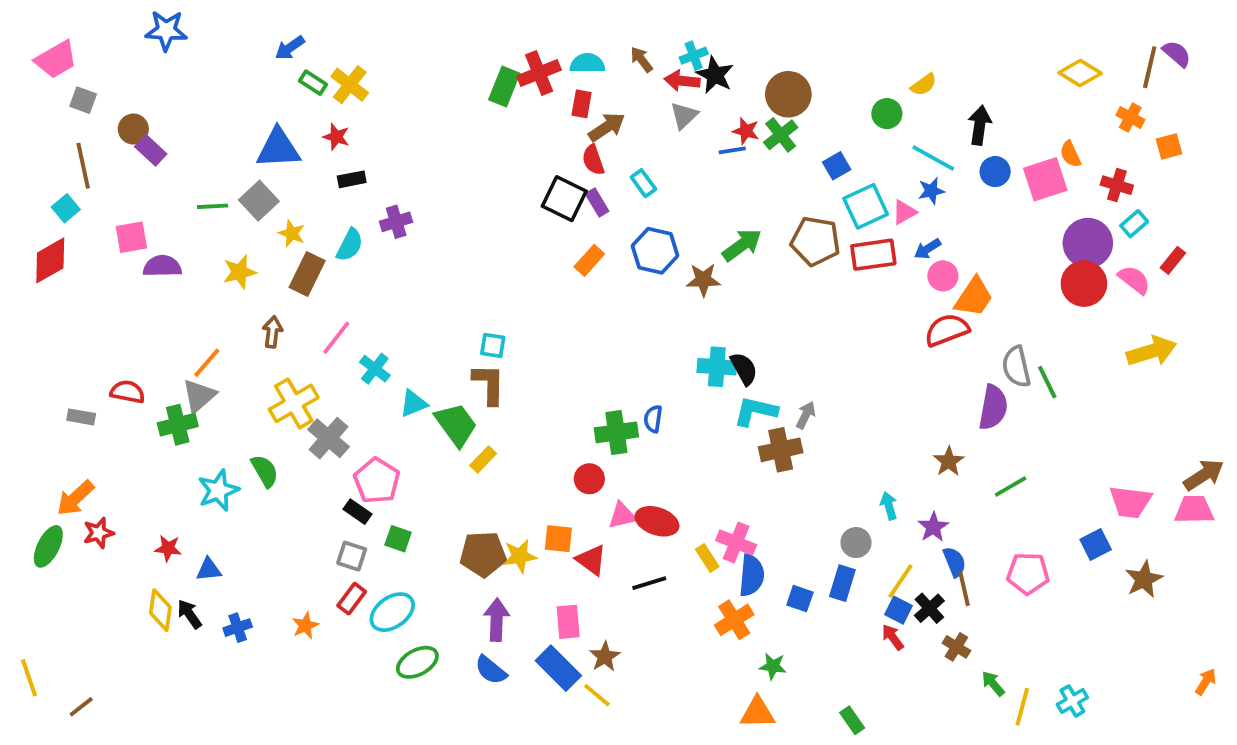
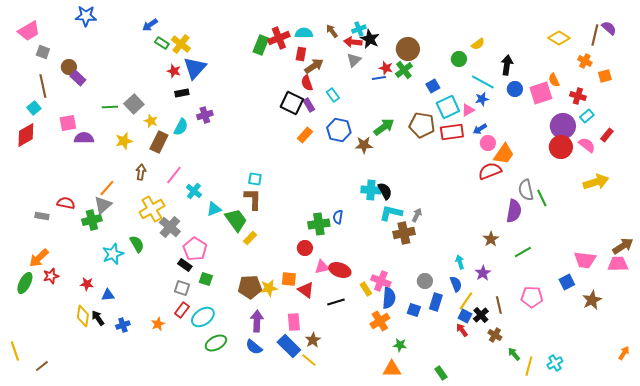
blue triangle: (278, 148) -> (195, 68), moved, turned -45
gray circle: (856, 543) -> (425, 281), moved
blue semicircle: (955, 562) -> (456, 284), moved

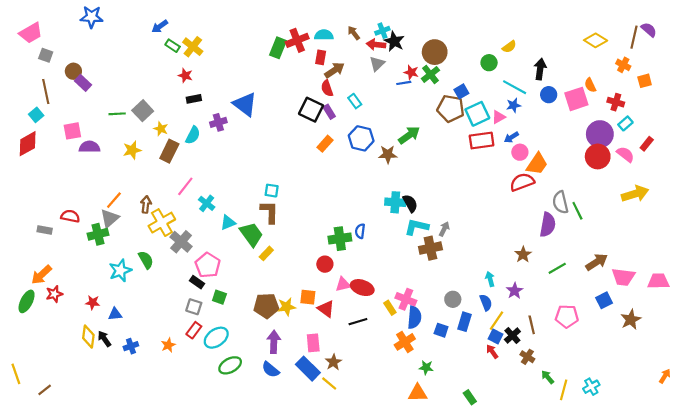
blue triangle: (195, 68) -> (245, 104), moved, turned -35
brown pentagon: (422, 125) -> (451, 109), moved
brown arrow: (141, 172) -> (146, 204), moved
brown arrow: (623, 246) -> (597, 262), moved

